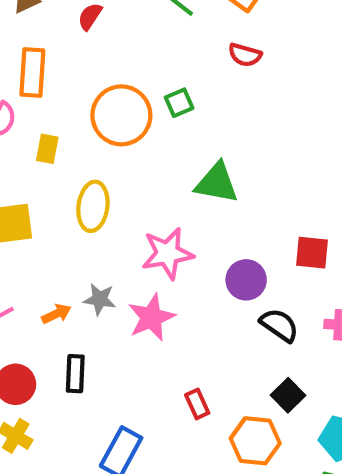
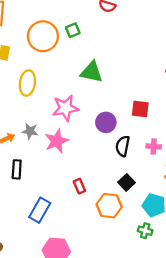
black semicircle: (279, 325) -> (123, 146), turned -114

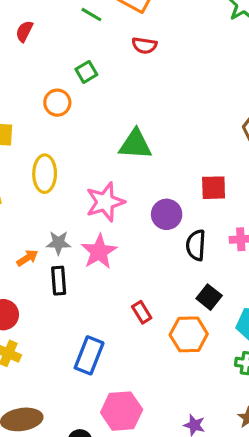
green square: (73, 30) -> (86, 72), moved
orange circle: (43, 36) -> (57, 103), size x0.6
black rectangle: (17, 169) -> (59, 281), moved

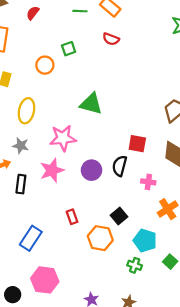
green line: (91, 15) -> (80, 11), turned -40
purple circle: (167, 214) -> (91, 170), moved
gray star: (58, 243) -> (21, 146), moved
black semicircle: (196, 245) -> (120, 166), moved

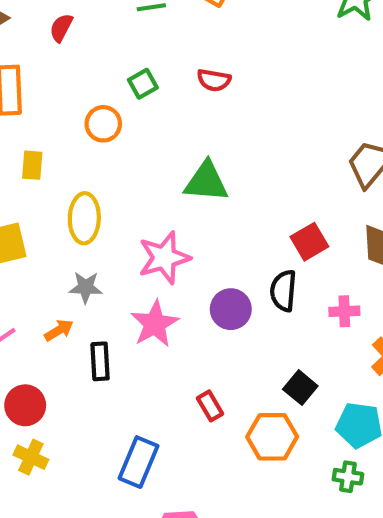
red semicircle: (111, 39) -> (214, 80), moved
red square: (137, 144) -> (309, 242), turned -30

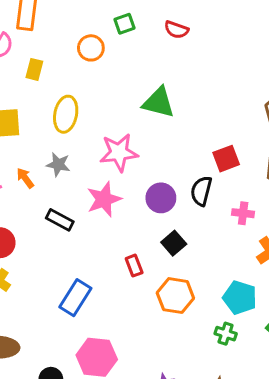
orange arrow: (59, 330) -> (25, 178), moved, turned -105
black rectangle: (100, 361) -> (60, 220), turned -68
black square: (300, 388) -> (174, 243), moved

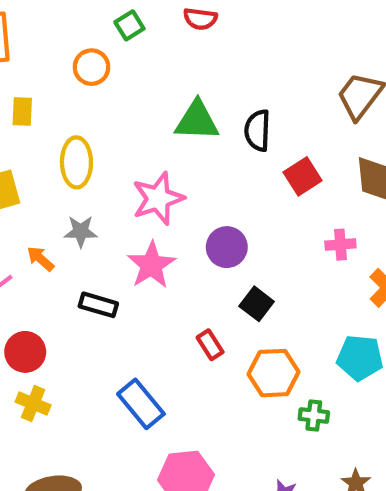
black semicircle: (201, 191) -> (258, 130), moved
blue rectangle: (75, 298) -> (141, 404), turned -60
green cross: (226, 334) -> (314, 415), moved

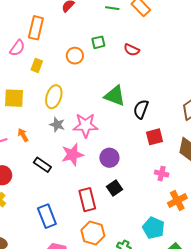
gray star: (81, 231) -> (57, 125), moved
red rectangle: (210, 345) -> (87, 200), size x1.6
orange hexagon: (274, 373) -> (93, 233), moved

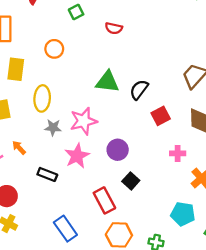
green square: (98, 42) -> (76, 12), moved
yellow rectangle: (37, 65) -> (16, 69), size x1.5
black semicircle: (141, 109) -> (139, 90), turned 30

